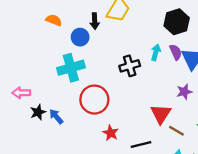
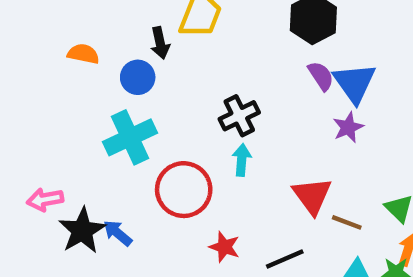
cyan arrow: (156, 52) -> (242, 160), moved
purple star: (184, 92) -> (348, 127), moved
black star: (38, 112) -> (82, 231), size x1.5

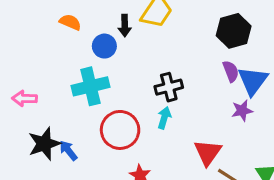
pink arrow: (45, 200) -> (24, 98), moved

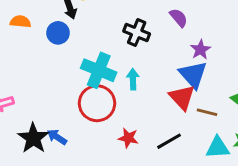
blue triangle: (253, 81) -> (193, 75), moved
cyan cross: (91, 86) -> (99, 70), moved, turned -36
black cross: (169, 87) -> (137, 33), moved, turned -35

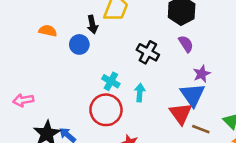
cyan cross: (99, 70) -> (111, 81), size x0.6

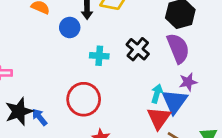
purple semicircle: (186, 44) -> (178, 48), size x1.6
cyan cross: (111, 81) -> (99, 56), moved, turned -36
cyan arrow: (140, 93) -> (157, 94), moved

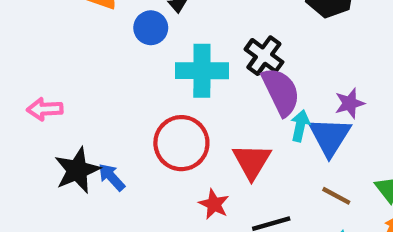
purple semicircle: (178, 48) -> (281, 92), moved
cyan cross: (99, 56) -> (202, 71), size x1.6
red triangle: (159, 118) -> (252, 161), moved

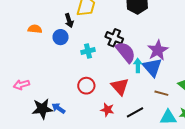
cyan cross: (202, 71) -> (88, 51), size x0.6
purple star: (350, 103) -> (158, 50), size x1.5
red circle: (181, 143) -> (86, 86), size x0.7
black star: (77, 170) -> (42, 109), turned 30

